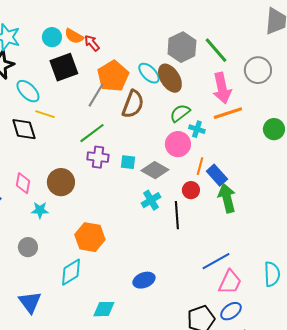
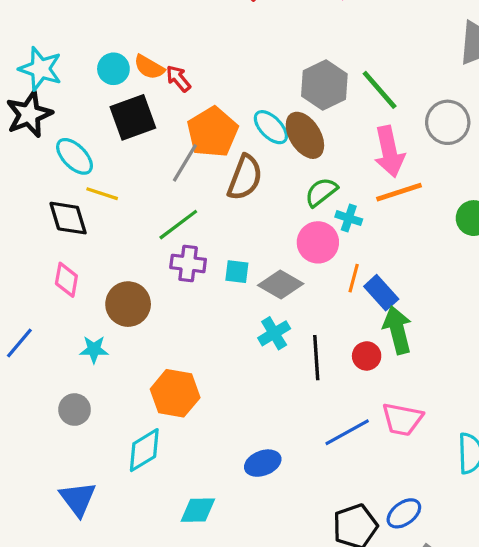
pink diamond: (23, 183) -> (66, 280), moved
red circle: (191, 190) -> (367, 356), moved
blue line: (216, 261) -> (347, 432), moved
pink trapezoid: (230, 282) -> (402, 419), moved, turned 76

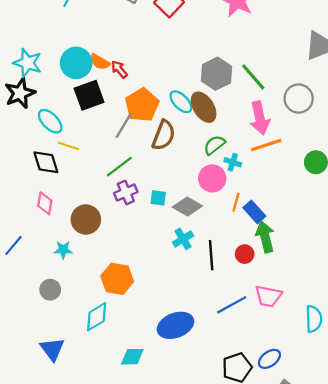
cyan circle: (113, 69) -> (76, 63), size x1.5
purple cross: (188, 263) -> (126, 192), turned -30
blue ellipse: (263, 463) -> (175, 325), size x1.5

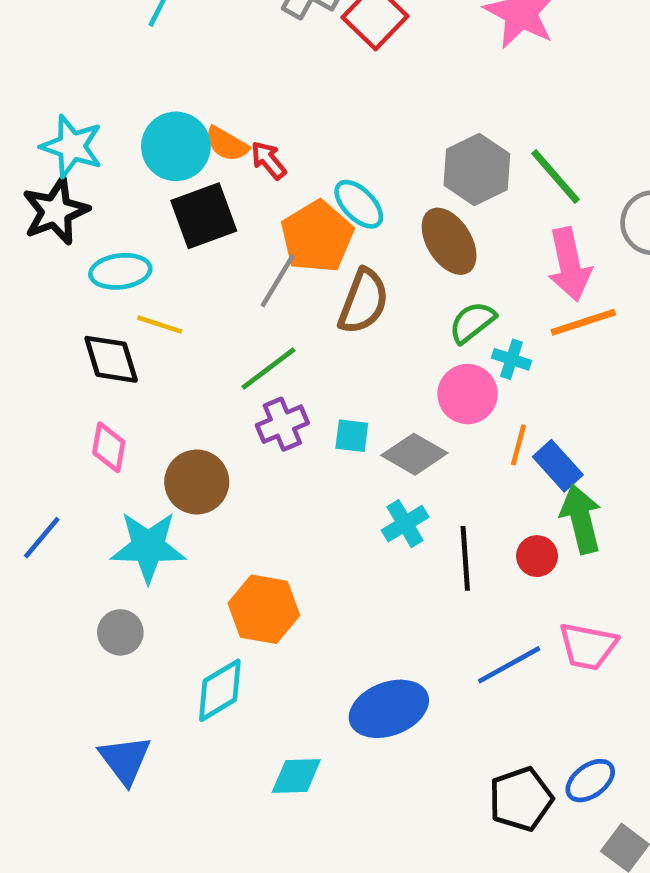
cyan ellipse: (181, 102) -> (359, 204), moved
cyan ellipse: (50, 121) -> (120, 271), turned -52
cyan star: (63, 250) -> (148, 547), size x1.8

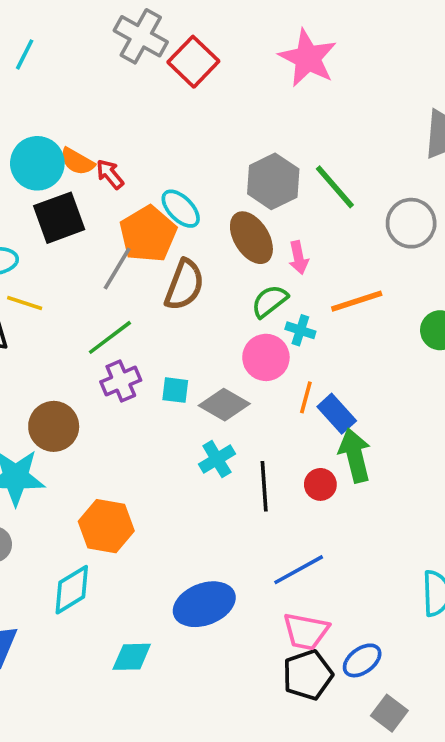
pink arrow: (569, 264) -> (299, 258), moved, size x0.6
pink trapezoid: (588, 646) -> (306, 631), moved

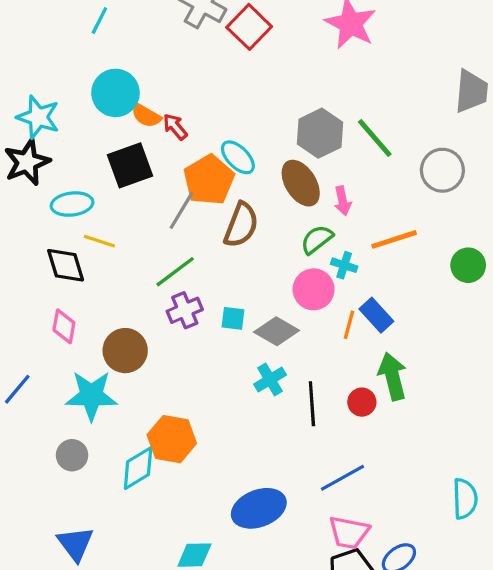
cyan circle: (37, 163) -> (116, 93), moved
blue rectangle: (337, 414) -> (376, 315), moved
cyan diamond: (72, 590) -> (138, 468), moved

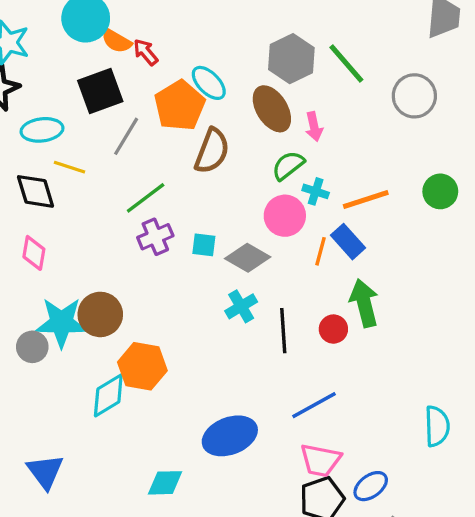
gray line: (182, 210) -> (126, 136), moved
orange line: (394, 239) -> (366, 199), moved
brown circle: (125, 351) -> (100, 314), moved
gray circle: (72, 455) -> (32, 347), moved

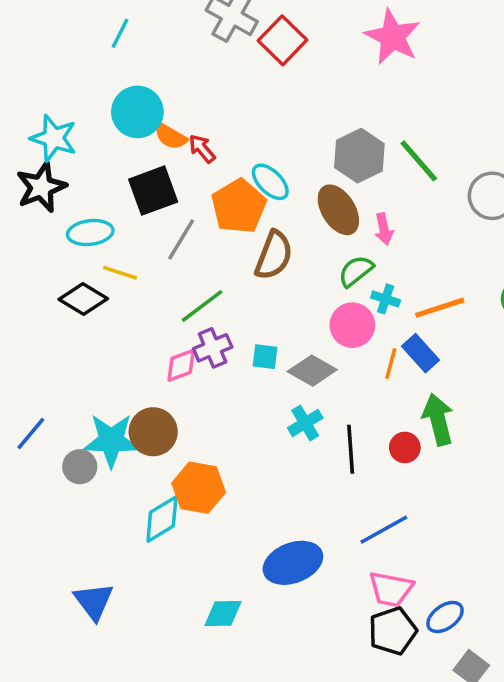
black diamond: (36, 191) -> (83, 299), turned -42
pink diamond: (34, 253) -> (181, 365), moved, turned 60

